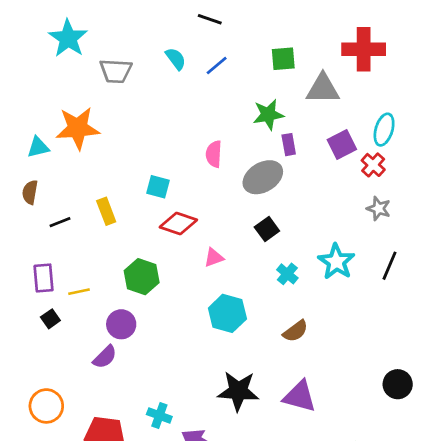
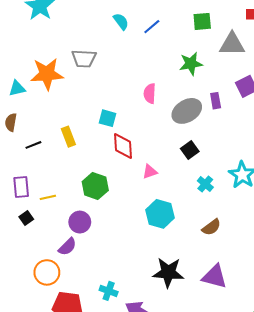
gray trapezoid: (116, 71) -> (84, 58), moved
purple rectangle: (289, 145) -> (216, 101), moved
red diamond: (178, 224) -> (123, 146), turned 68
orange circle: (46, 406) -> (47, 272), moved

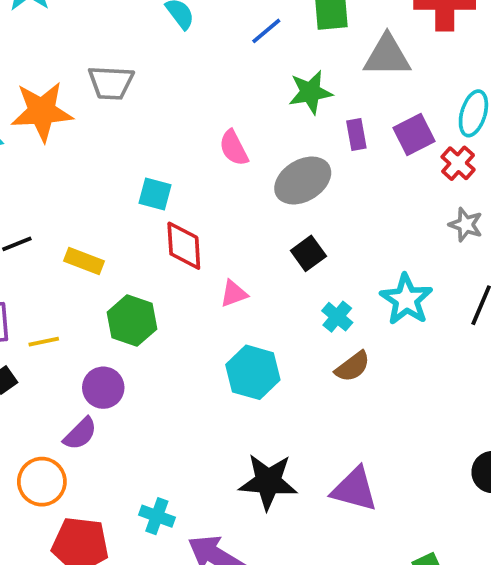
blue line: (152, 27) -> (266, 31), moved
pink semicircle: (150, 93) -> (234, 148), turned -30
purple rectangle: (216, 101) -> (356, 134), moved
yellow rectangle: (68, 137) -> (84, 261), moved, turned -48
brown semicircle: (211, 227) -> (353, 367), moved

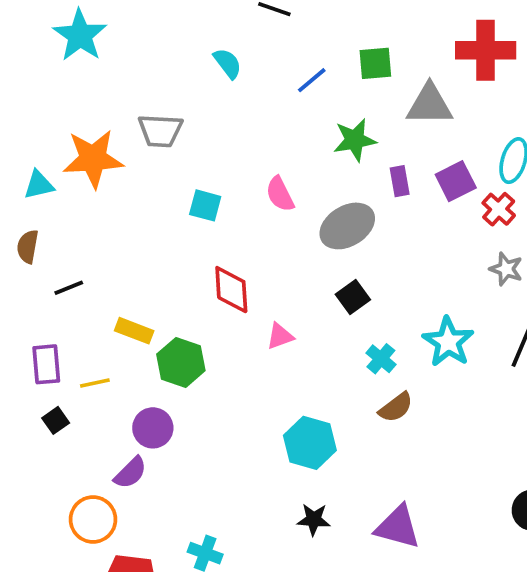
cyan square: (155, 194) -> (205, 205), moved
yellow rectangle: (84, 261) -> (134, 331), moved
cyan hexagon: (253, 372) -> (310, 443), moved
black star: (268, 482) -> (314, 519), size x0.6

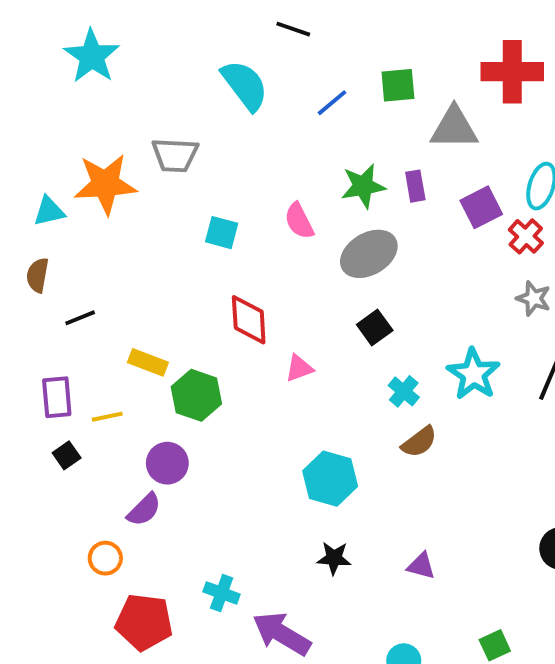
cyan semicircle: (228, 63) -> (245, 85), size x1.6
green star: (355, 140) -> (363, 186), moved
purple rectangle: (400, 181) -> (415, 186), moved
orange circle: (93, 519) -> (105, 558), size x0.7
purple triangle: (398, 527) -> (421, 566), size x0.6

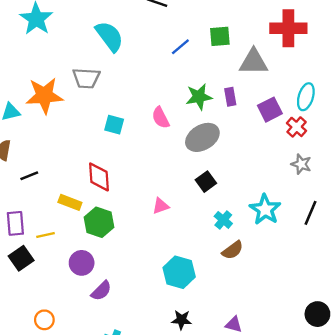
cyan semicircle: (245, 85) -> (109, 36), moved
red diamond: (249, 320) -> (99, 177), moved
black square: (67, 455) -> (21, 258), size x1.5
purple semicircle: (144, 510) -> (101, 291), moved

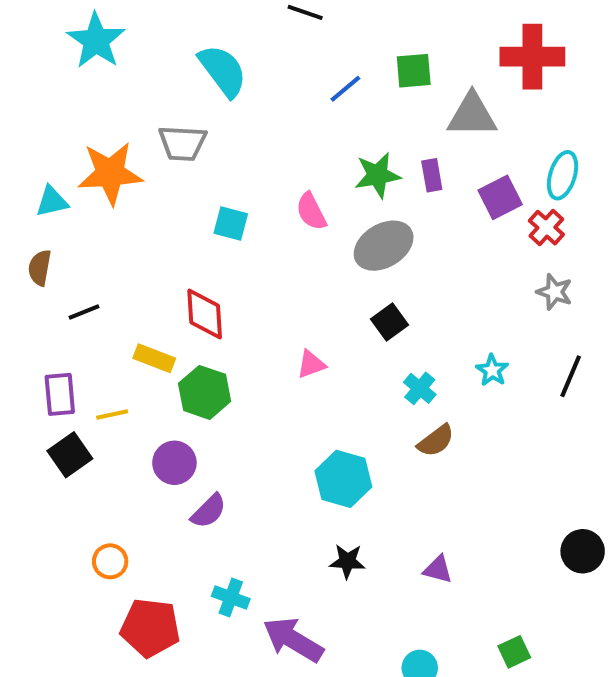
cyan star: (265, 209) -> (492, 370), size x0.6

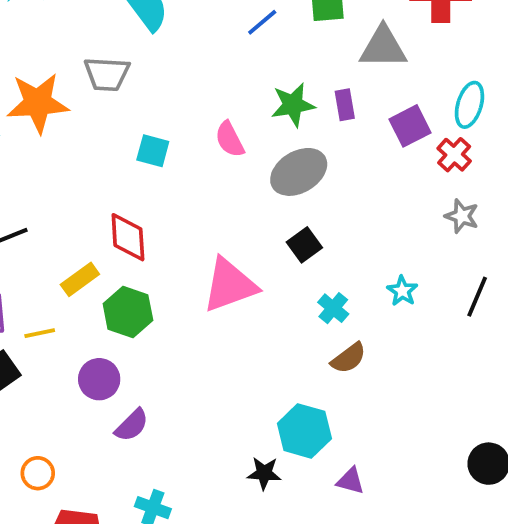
yellow rectangle: (154, 358) -> (80, 279), turned -57
pink triangle: (311, 364) -> (230, 285), size x2.0
cyan hexagon: (343, 479) -> (304, 431), moved

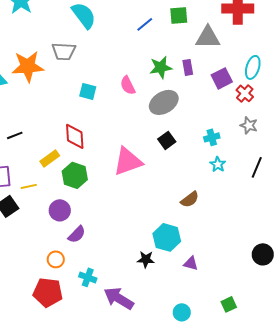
cyan cross: (333, 308) -> (212, 137), moved, turned 35
orange circle: (38, 473) -> (56, 259), moved

